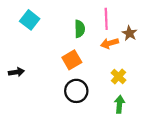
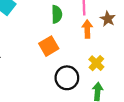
orange arrow: (110, 43) -> (87, 29), turned 105
black circle: (76, 91) -> (67, 78), moved

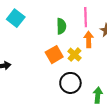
yellow cross: (96, 63) -> (74, 55), moved

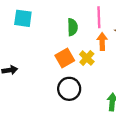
cyan square: (16, 18) -> (23, 18), turned -30
black circle: (70, 83) -> (69, 89), moved

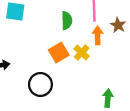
black circle: (69, 89) -> (40, 84), moved

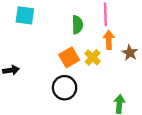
brown star: (118, 25) -> (130, 53), moved
black circle: (40, 84) -> (65, 88), moved

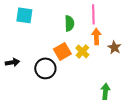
black circle: (65, 88) -> (45, 68), moved

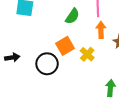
green semicircle: (69, 23) -> (72, 16), turned 35
yellow cross: (82, 51) -> (87, 54), moved

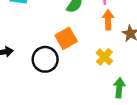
yellow cross: (87, 54) -> (104, 57), moved

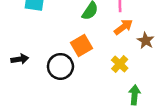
orange arrow: (108, 20) -> (123, 27), turned 54

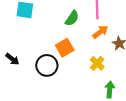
black arrow: (20, 59) -> (12, 59), turned 48

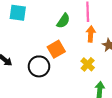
orange arrow: (100, 32) -> (91, 34), turned -49

